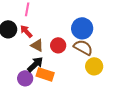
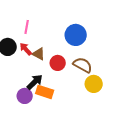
blue circle: (82, 28) -> (76, 35), moved
brown triangle: (37, 45) -> (39, 54), moved

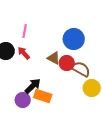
brown triangle: (39, 54) -> (54, 58), moved
red circle: (58, 63) -> (67, 63), moved

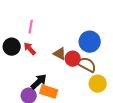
blue circle: (74, 39) -> (90, 42), moved

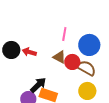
pink line: (31, 27) -> (64, 34), moved
red arrow: (30, 49) -> (29, 52), turned -32
yellow circle: (98, 84) -> (87, 91), moved

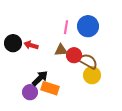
blue circle: (89, 45) -> (88, 26), moved
brown triangle: (59, 57) -> (61, 50), turned -32
yellow circle: (87, 91) -> (92, 75), moved

